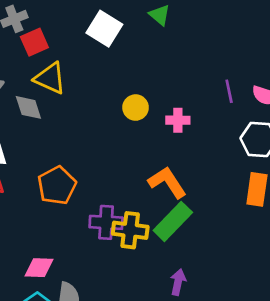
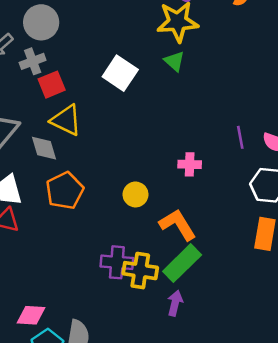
yellow circle: (136, 108) -> (135, 194), moved
orange pentagon: (57, 185) -> (65, 191), moved
pink diamond: (39, 268) -> (31, 315), moved
purple arrow: (178, 282) -> (175, 303), moved

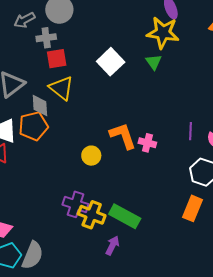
orange pentagon: (65, 191) -> (33, 126), moved
yellow circle: (135, 194) -> (91, 156), moved
orange L-shape: (178, 225) -> (123, 136), moved
green rectangle: (182, 263) -> (125, 216), turned 60

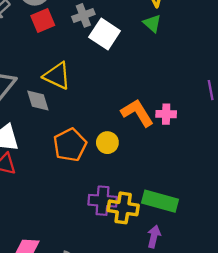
gray cross: (46, 38) -> (83, 15), moved
red square: (57, 59) -> (43, 21), moved
orange pentagon: (33, 126) -> (70, 145), moved

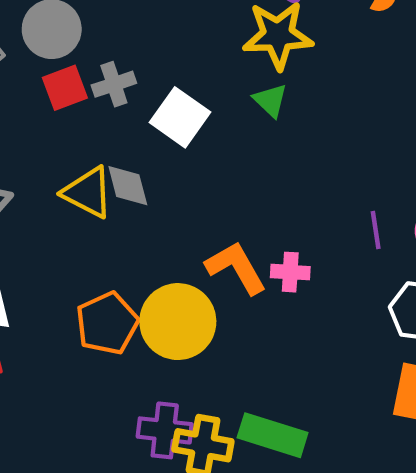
gray cross: (83, 15) -> (114, 84), moved
gray diamond: (38, 100) -> (128, 186), moved
yellow circle: (107, 143) -> (178, 322), size x1.8

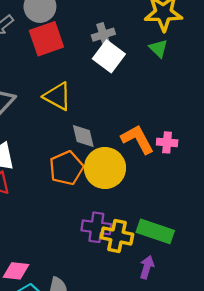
gray cross: (114, 84) -> (103, 35), moved
red square: (65, 88) -> (46, 39), size x1.4
gray diamond: (128, 186) -> (83, 136), moved

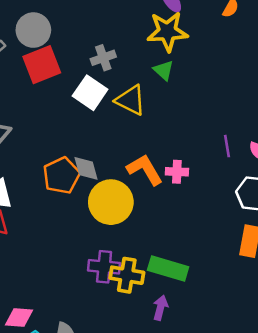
white square: (109, 56) -> (90, 93), moved
yellow triangle: (57, 96) -> (131, 100), moved
orange pentagon: (66, 168) -> (61, 175), moved

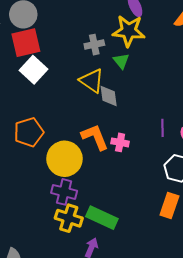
gray cross: (103, 58) -> (94, 45), moved
white square: (90, 93) -> (34, 70), moved
gray diamond: (86, 168) -> (109, 96), moved
purple cross: (104, 267) -> (64, 192), moved

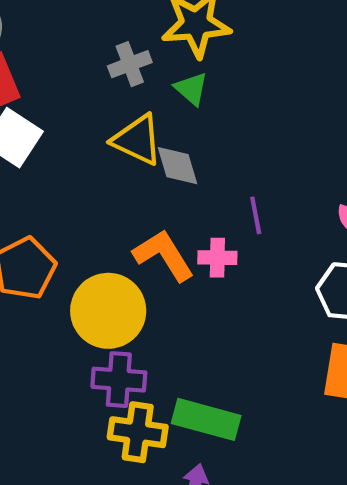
purple line: (162, 128) -> (256, 215), moved

